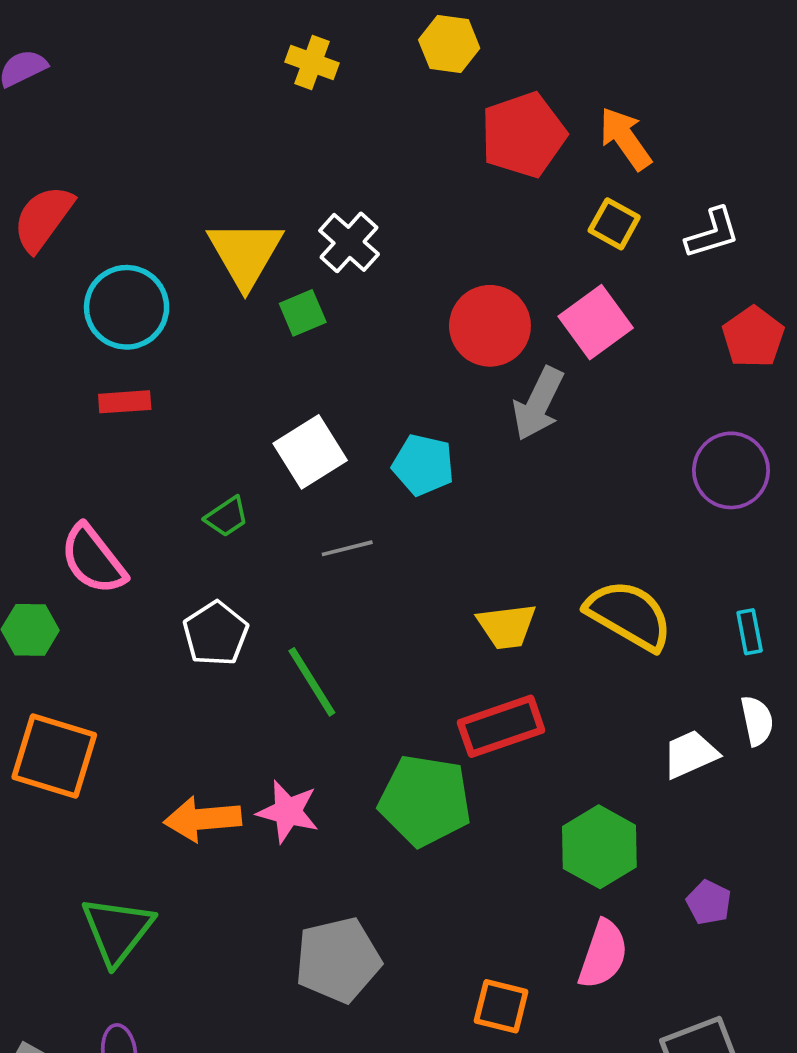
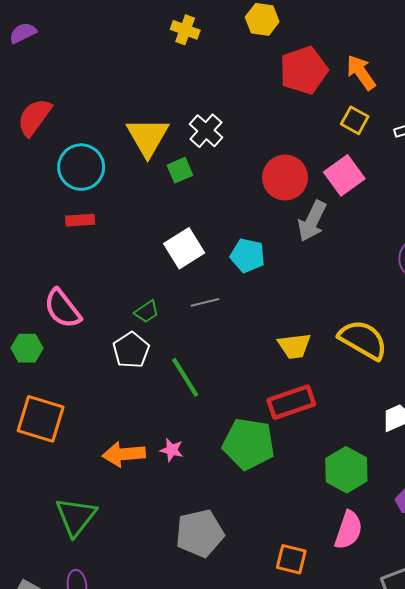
green trapezoid: (227, 517) -> (147, 312), moved
pink star: (288, 812) -> (172, 450), size x0.7

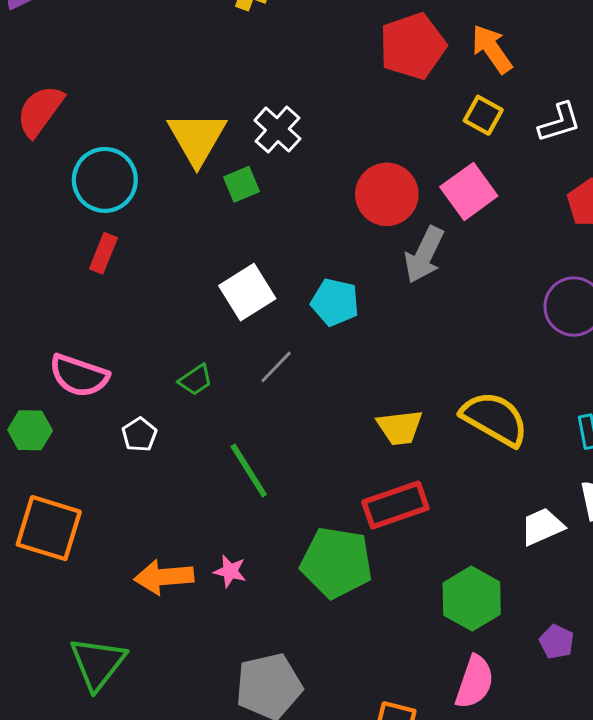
red rectangle: (80, 220) -> (103, 253), turned -64
gray line: (205, 302) -> (276, 367), turned -32
pink semicircle: (62, 309) -> (79, 376), turned -33
white pentagon: (131, 350) -> (139, 435), moved, size x0.7

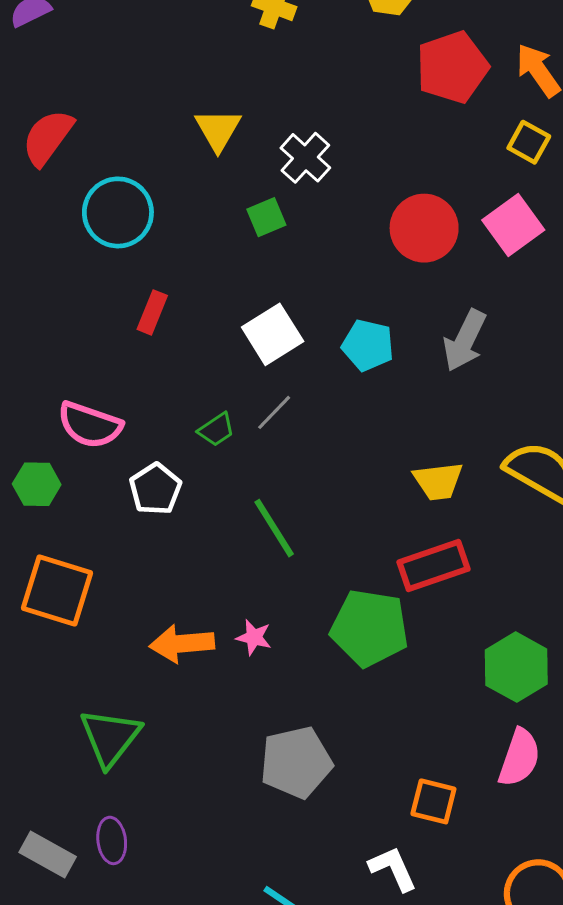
yellow triangle: (197, 138) -> (218, 130), moved, size x0.7
red rectangle: (103, 253) -> (152, 312), moved
gray arrow: (424, 255) -> (465, 341), moved
gray line: (276, 367) -> (274, 412), moved
white pentagon: (139, 435) -> (155, 489), size x1.4

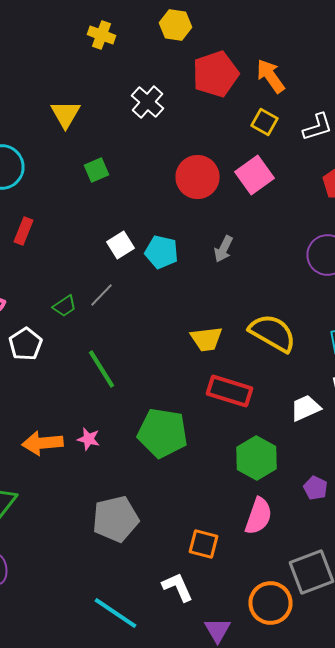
white cross: (305, 158) -> (148, 102), moved
white square: (273, 334) -> (120, 245), moved, size x0.7
gray arrow: (465, 341) -> (224, 249), size x0.7
red rectangle: (433, 566) -> (230, 391), moved, turned 36

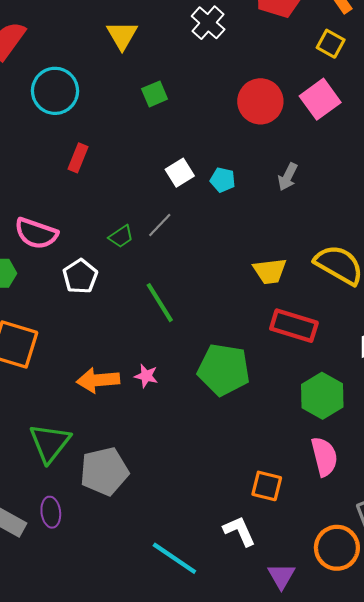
cyan pentagon: (162, 252) -> (223, 180), size x0.7
pink semicircle: (258, 516) -> (324, 457), turned -33
gray pentagon: (116, 519) -> (104, 471), moved

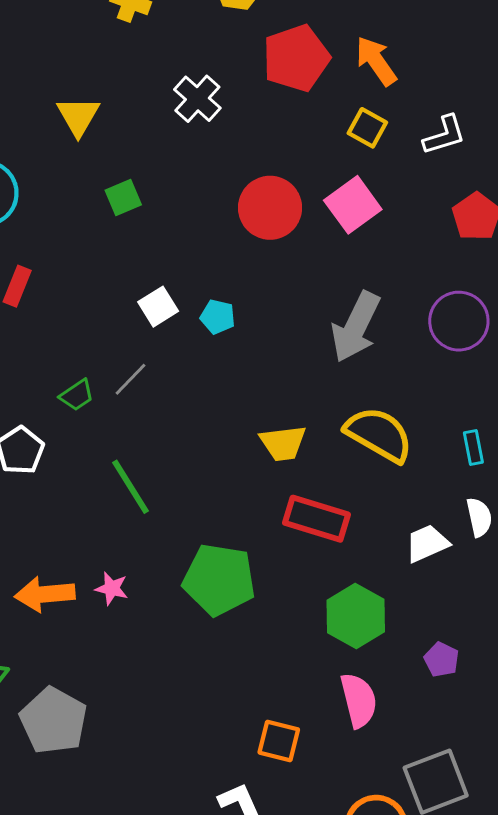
gray arrow: (288, 177) -> (356, 327), moved, size x1.8
gray pentagon: (104, 471) -> (54, 721), turned -30

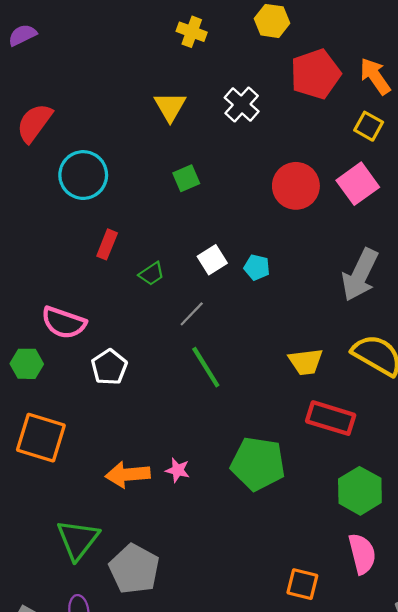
yellow triangle: (78, 116) -> (170, 107), moved
green trapezoid: (77, 395) -> (152, 274), moved
green line: (131, 487) -> (206, 367), moved

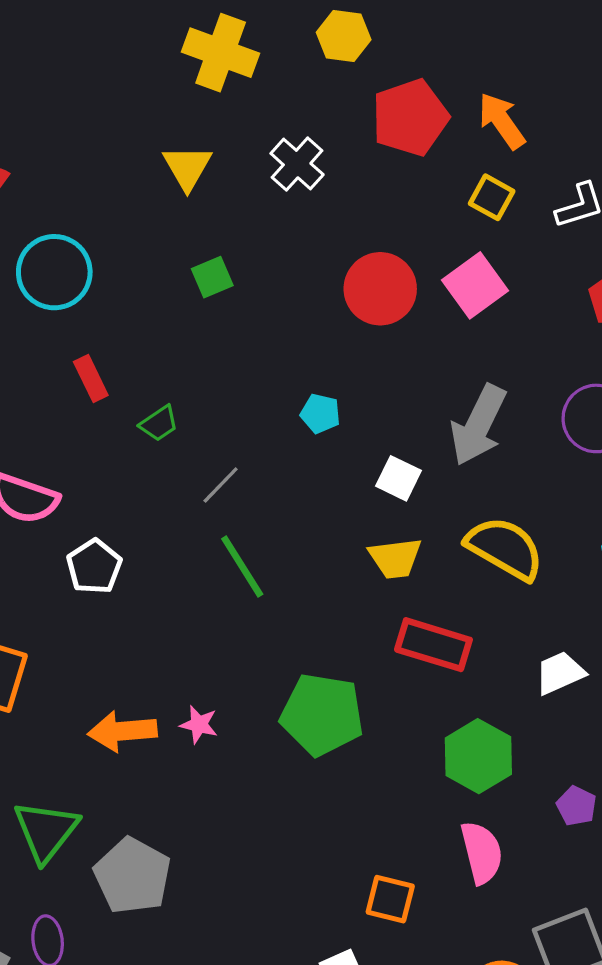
yellow cross: (192, 32) -> (221, 53), size x1.6
red rectangle: (107, 244) -> (91, 379), turned -48
white square: (212, 260) -> (399, 478), moved, turned -32

